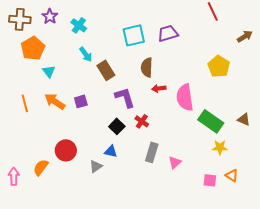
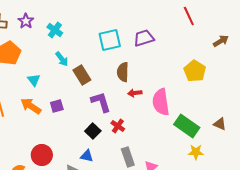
cyan triangle: (49, 71) -> (34, 80), moved
gray rectangle: (152, 152) -> (128, 157), turned -36

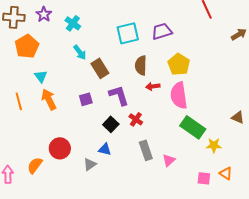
yellow pentagon: (195, 71) -> (179, 64), moved
cyan triangle: (34, 80) -> (41, 76), moved
orange arrow: (31, 106) -> (49, 99), turned 30
purple square: (57, 106) -> (86, 99), moved
green rectangle: (187, 126) -> (193, 127), moved

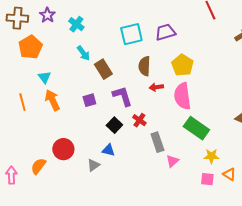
yellow star: (214, 145) -> (211, 156), moved
gray rectangle: (146, 150) -> (157, 142), moved

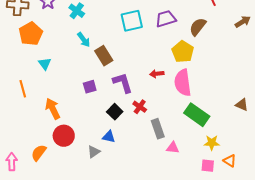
brown semicircle: (144, 66) -> (198, 27), moved, turned 36
orange arrow: (52, 100) -> (53, 109), moved
pink triangle: (172, 161) -> (173, 148), turned 48

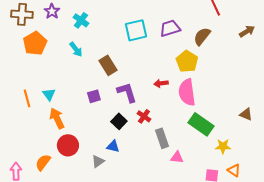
cyan arrow: (84, 40) -> (76, 49), moved
cyan triangle: (45, 64) -> (49, 94), moved
yellow star: (212, 143) -> (223, 146), moved

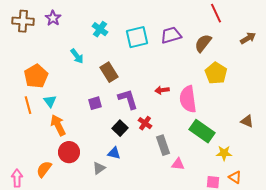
cyan cross: (81, 20) -> (100, 29), moved
orange pentagon: (35, 43) -> (36, 76), moved
yellow pentagon: (187, 61) -> (216, 73), moved

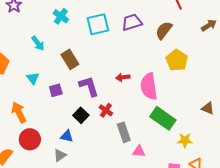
cyan triangle: (50, 101) -> (33, 78), moved
blue triangle: (114, 153) -> (67, 136), moved

